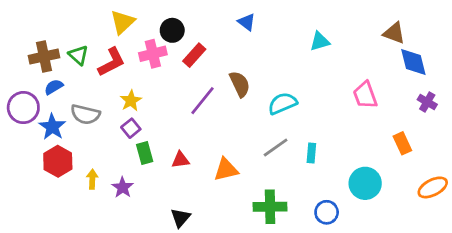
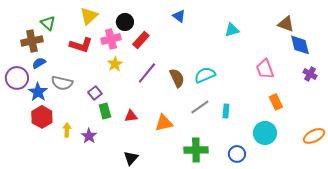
green triangle: (78, 55) -> (48, 23), moved
red L-shape: (112, 62) -> (81, 45), turned 45
brown semicircle: (240, 84) -> (177, 78), moved
yellow star: (131, 101) -> (115, 64), moved
orange rectangle: (402, 143) -> (276, 102), moved

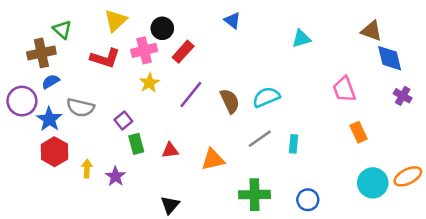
cyan circle: (265, 133) -> (373, 183), moved

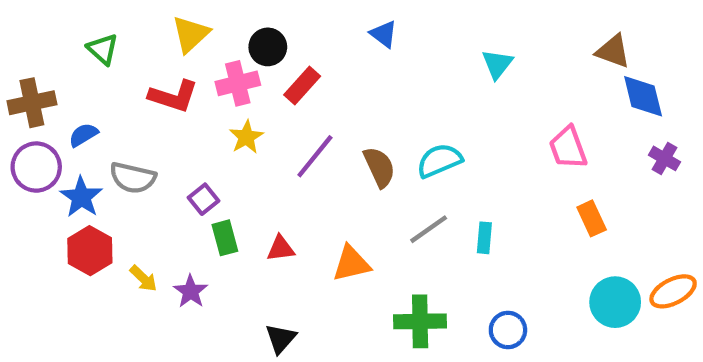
cyan triangle: (301, 39) -> (497, 64), turned -36
brown cross: (41, 53) -> (32, 103), moved
yellow arrow: (87, 169) -> (143, 279), turned 132

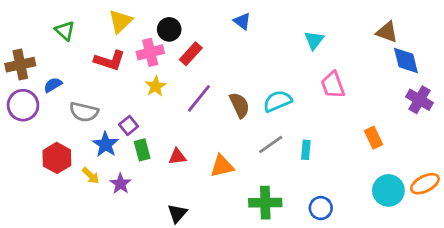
pink trapezoid: (568, 148) -> (333, 85), moved
purple cross: (664, 158) -> (420, 100), size x1.4
blue star: (81, 197) -> (106, 144), moved

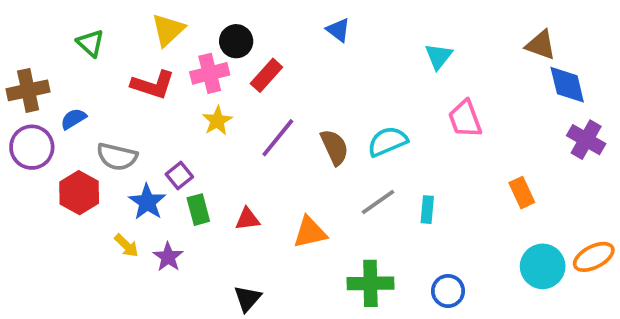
red hexagon: (57, 158) -> (79, 193), moved

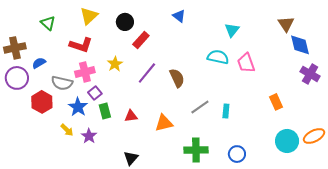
brown triangle: (541, 45) -> (286, 24), turned 36
pink cross: (210, 73) -> (85, 72), moved
cyan semicircle: (387, 141) -> (218, 57), moved, turned 35

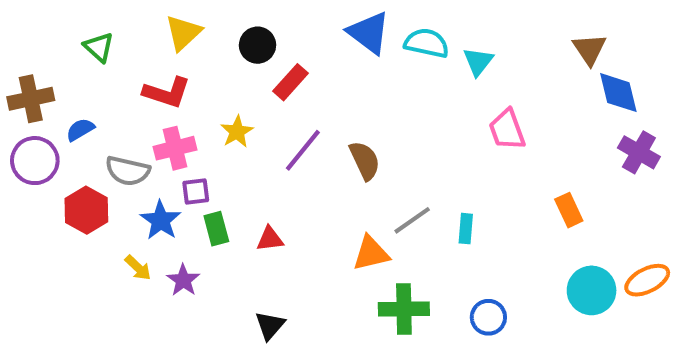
blue triangle: (179, 16) -> (369, 33), size x1.6
cyan semicircle: (218, 57) -> (427, 43), moved
purple square: (95, 93) -> (196, 191), turned 32
orange triangle: (164, 123) -> (371, 253), moved

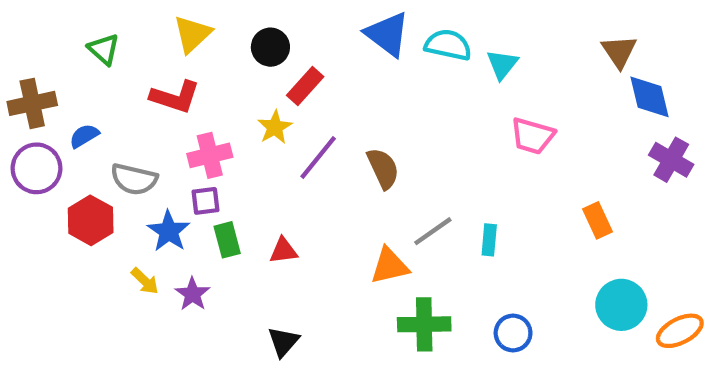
pink trapezoid: (507, 130) -> (533, 136), turned -54
yellow star: (237, 132) -> (275, 127), moved
pink cross: (175, 148) -> (210, 155), moved
orange ellipse: (647, 280) -> (680, 331), moved

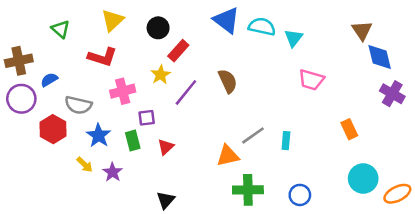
brown semicircle: (383, 168) -> (228, 81), moved
purple square: (205, 201) -> (147, 118), moved
red triangle: (283, 251) -> (166, 147), turned -36

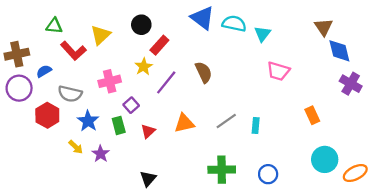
yellow triangle: (112, 20) -> (101, 35), moved
green triangle: (61, 29) -> (54, 26), turned -36
red L-shape: (102, 57) -> (73, 51), moved, turned 30
purple square: (147, 118) -> (131, 105), turned -35
orange triangle: (228, 156) -> (184, 123), moved

